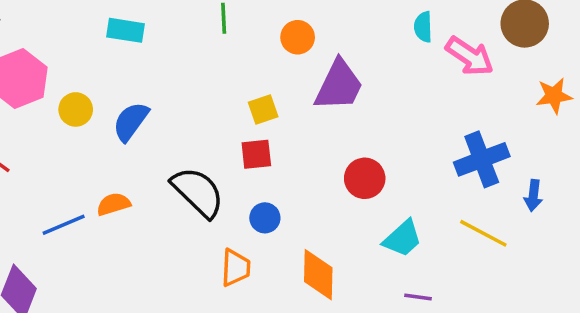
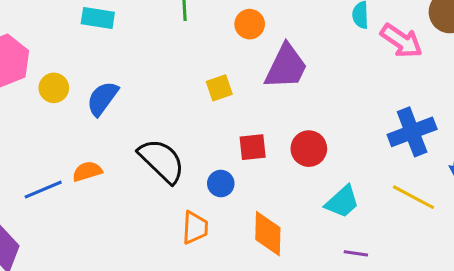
red square: (256, 154) -> (253, 147), moved

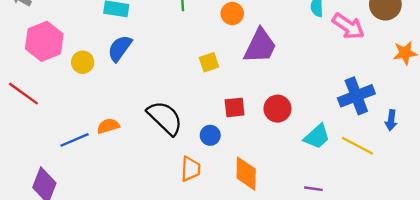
blue semicircle: (102, 98) -> (120, 48), moved
cyan trapezoid: (342, 202) -> (317, 136), moved

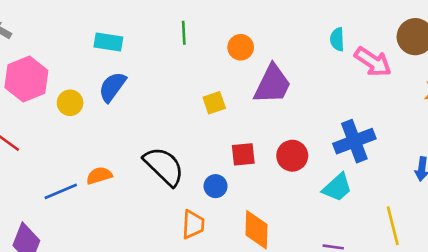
blue cross: (356, 96) -> (354, 141), moved
yellow line: (358, 146) -> (393, 226), moved, turned 48

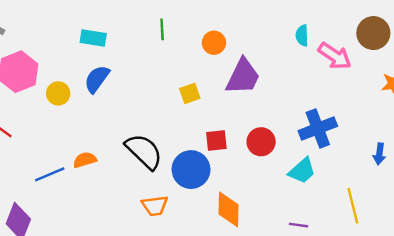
blue circle: (216, 186) -> (191, 170), size x1.8
orange trapezoid: (193, 224) -> (155, 206), moved, turned 80

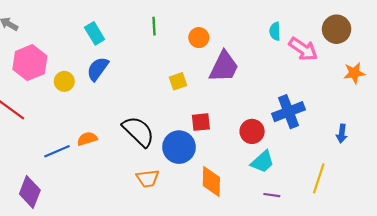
cyan rectangle: (93, 38) -> (95, 33), turned 50
red circle: (261, 142) -> (252, 131), moved
cyan trapezoid: (302, 171) -> (262, 162), moved
yellow line: (353, 206) -> (319, 178), turned 32

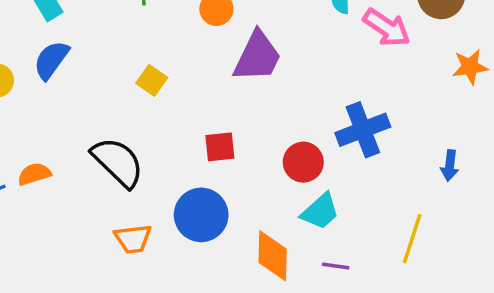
yellow square: (178, 81) -> (152, 80), moved, turned -36
blue circle: (179, 147) -> (201, 215), moved
orange diamond: (211, 181) -> (273, 256), moved

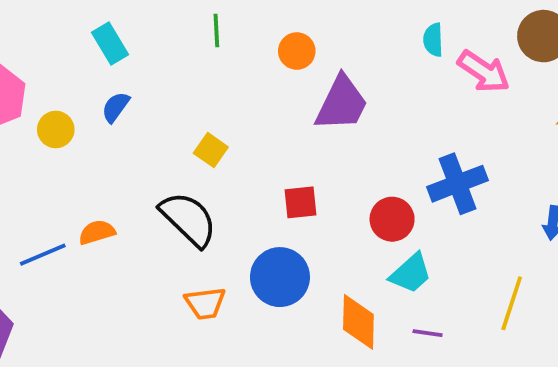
blue semicircle: (51, 60) -> (116, 107), size x0.7
yellow square: (152, 80) -> (211, 150), moved

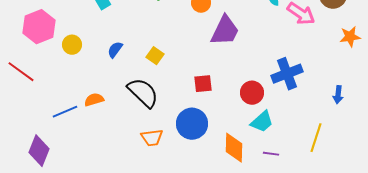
blue semicircle: (116, 107) -> (115, 50), moved

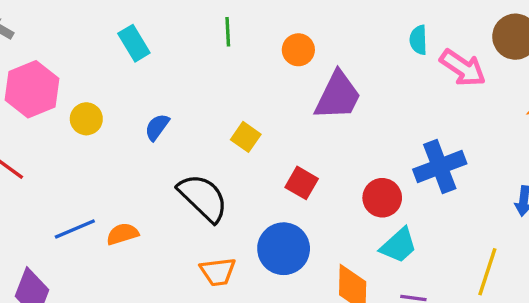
yellow square: (155, 56) -> (246, 137), moved
red square: (203, 84) -> (302, 183), turned 36
orange semicircle: (94, 100) -> (122, 234), moved

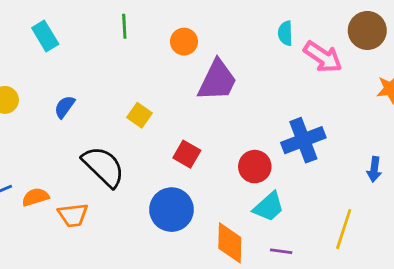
orange trapezoid: (218, 272) -> (73, 215), moved

